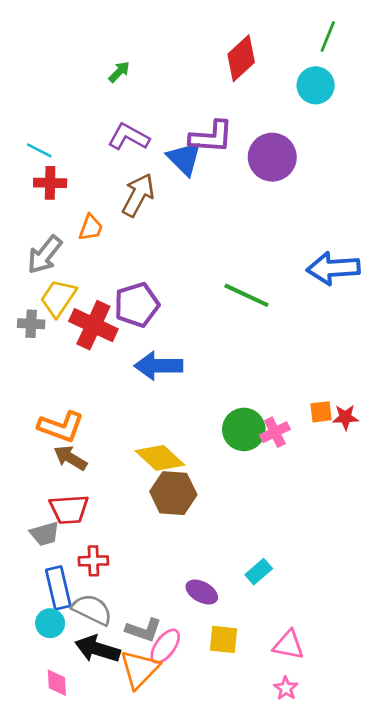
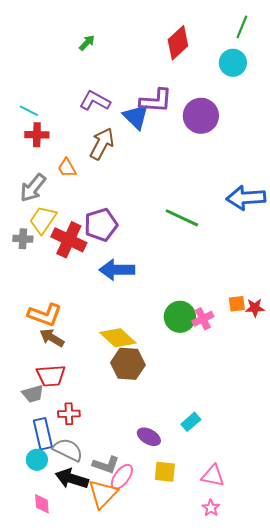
green arrow: (119, 72) -> (87, 43), moved
orange trapezoid: (91, 228) -> (67, 168), turned 130

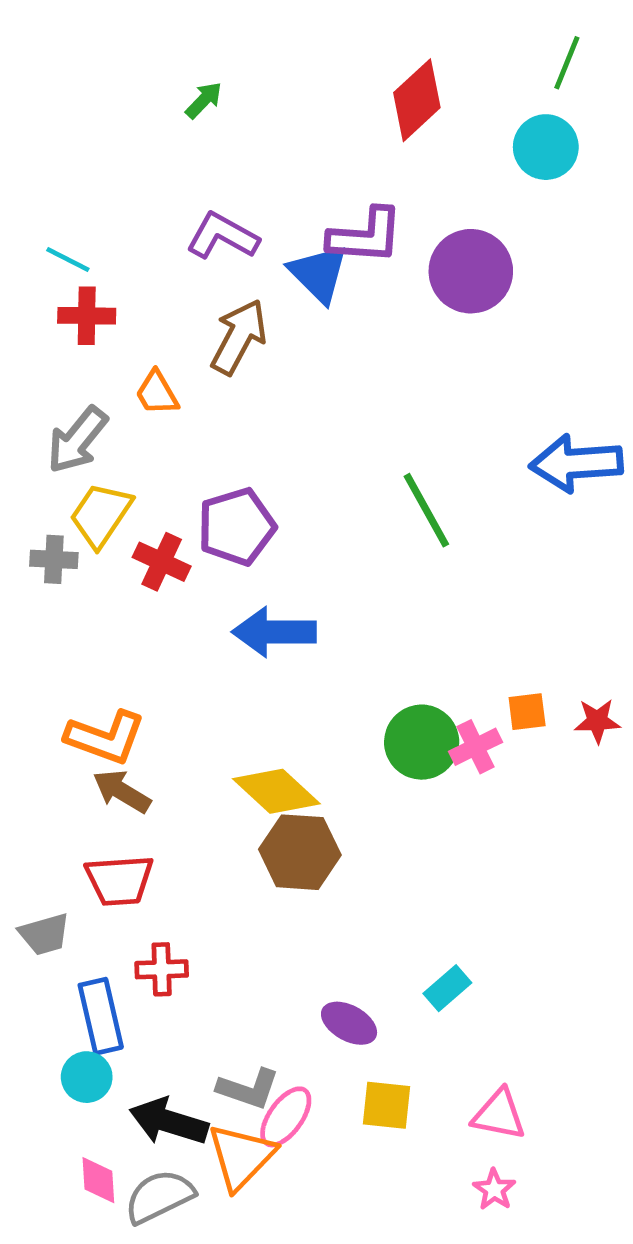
green line: (182, 218) -> (426, 510), turned 36
red cross: (69, 240) -> (162, 562), size x0.7
orange square: (237, 304) -> (527, 712), moved
gray trapezoid: (33, 394) -> (44, 934), moved
gray semicircle: (68, 450) -> (159, 1197), moved, turned -52

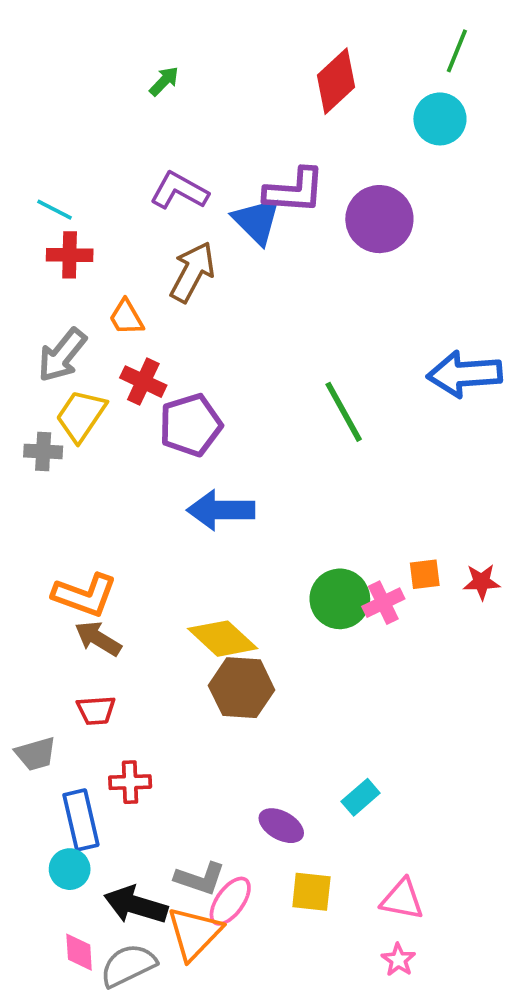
red cross: (162, 562) -> (143, 382), moved
red trapezoid: (119, 880) -> (96, 710), size x0.7

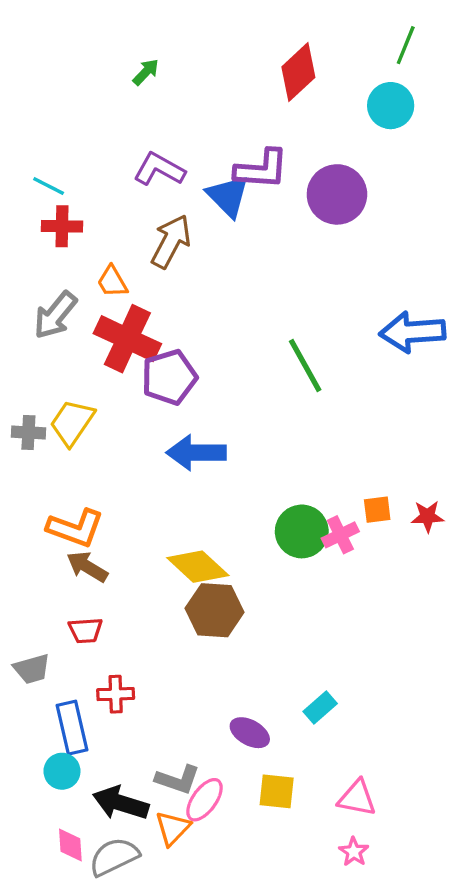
red cross: (143, 382) -> (127, 339), size x1.6
yellow trapezoid: (81, 416) -> (72, 422), moved
gray cross: (43, 451) -> (28, 433), moved
orange triangle: (194, 933) -> (173, 828), size x0.7

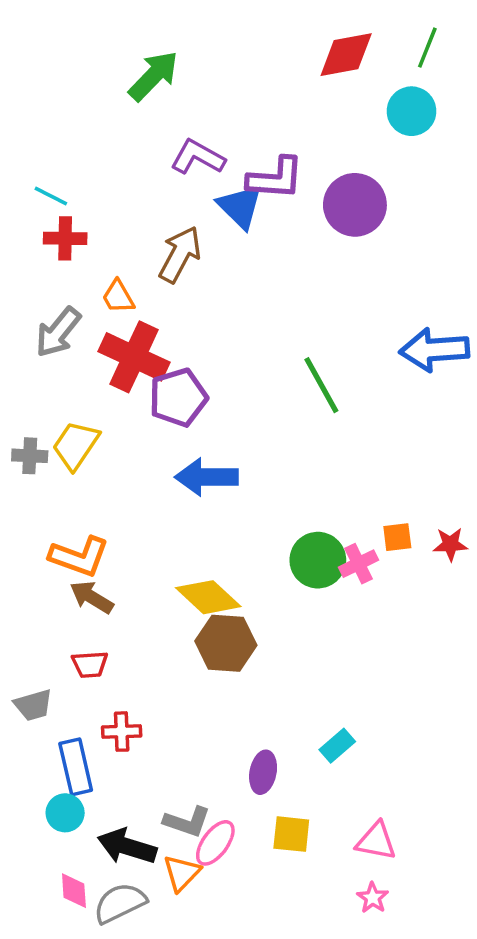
green arrow: (146, 72) -> (153, 76), size x1.8
red diamond: (298, 72) -> (346, 55), moved, turned 32
purple L-shape: (159, 169) -> (198, 157), moved
purple ellipse: (250, 733) -> (263, 772), turned 72

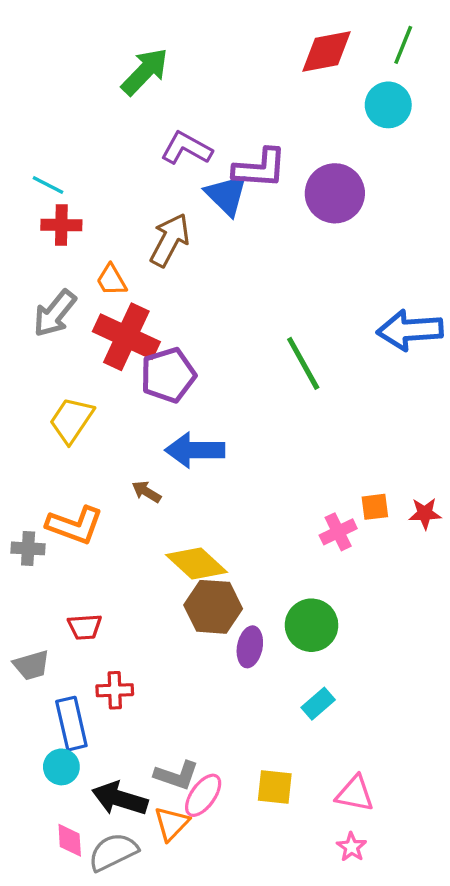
gray cross: (30, 456) -> (28, 548), moved
green circle: (318, 560) -> (312, 625), moved
brown arrow: (92, 597) -> (146, 492), moved, size x0.7
purple ellipse: (263, 772) -> (250, 647), moved

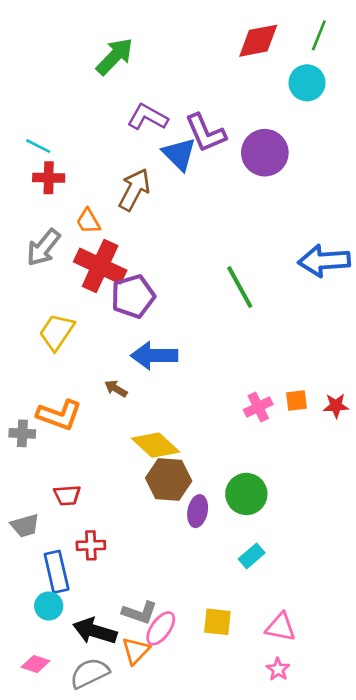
purple L-shape: (260, 168) -> (206, 133), turned 63
pink cross: (338, 532) -> (258, 407), moved
pink diamond: (70, 840) -> (36, 664), moved, turned -68

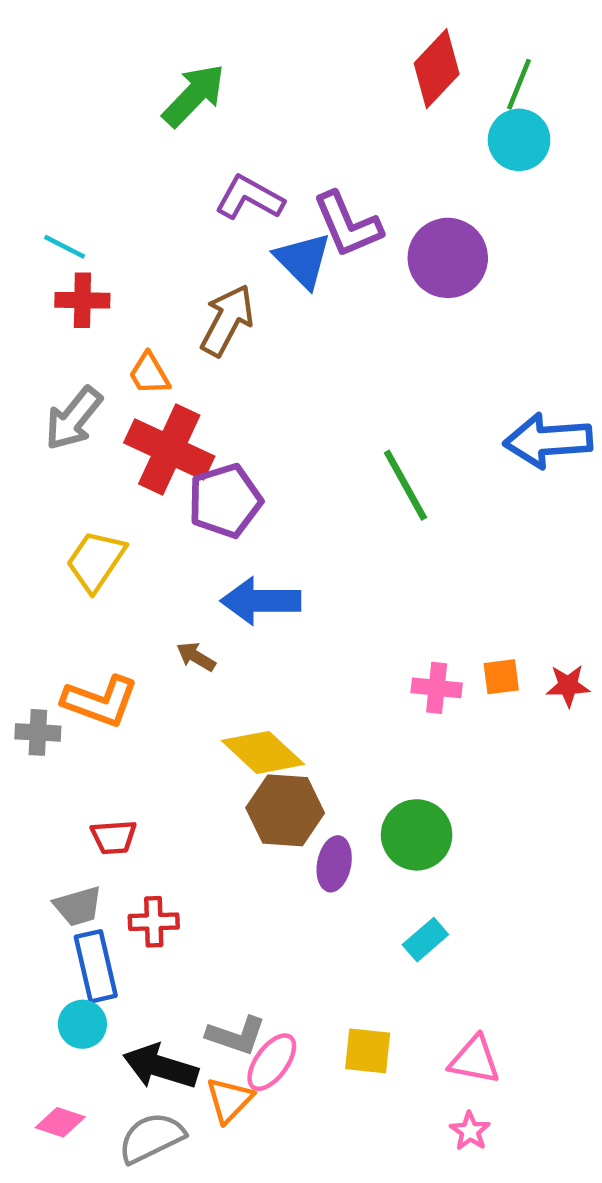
green line: (319, 35) -> (519, 84), moved
red diamond: (258, 41) -> (437, 69), turned -36
pink cross: (258, 407) -> (437, 688), turned 32
gray trapezoid: (25, 526) -> (78, 906), moved

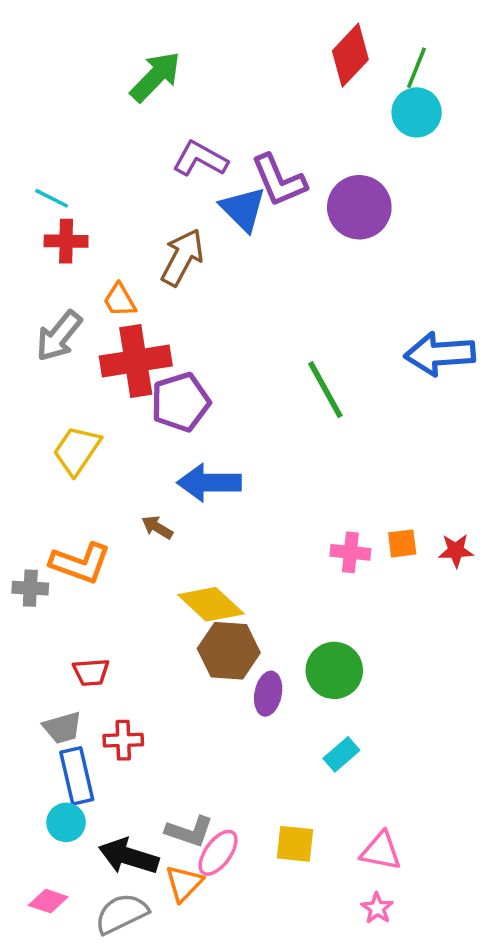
red cross: (169, 450) -> (136, 361), turned -34

